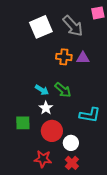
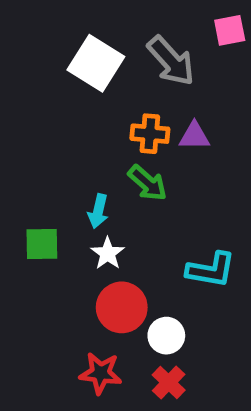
white square: (41, 27) -> (96, 63), turned -35
cyan arrow: (42, 90) -> (98, 211), turned 72
green arrow: (63, 90) -> (148, 183), moved
green square: (23, 123) -> (42, 244), moved

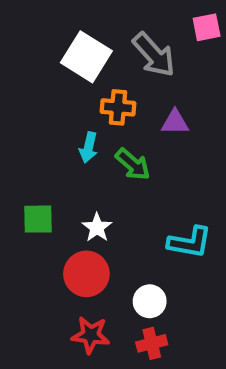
orange cross: (150, 134) -> (118, 107), moved
cyan arrow: (98, 211) -> (89, 147), moved
red circle: (122, 307) -> (86, 274), moved
red cross: (169, 383) -> (152, 343), turned 32

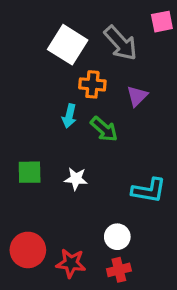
purple triangle: (175, 122) -> (137, 96), turned -45
white star: (97, 228) -> (76, 179), turned -30
red circle: (86, 274) -> (28, 250), moved

